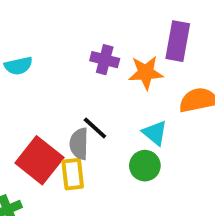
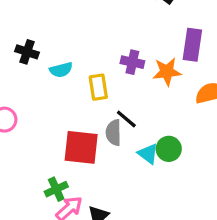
cyan triangle: (155, 133) -> (148, 154), moved
red square: (39, 160) -> (81, 147), turned -30
yellow rectangle: (73, 174) -> (98, 87), moved

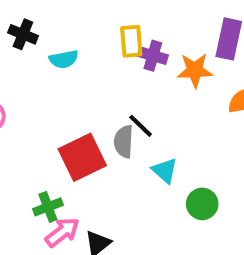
yellow rectangle: (98, 87) -> (131, 41), moved
red square: (81, 147) -> (82, 157), turned -36
green circle: (169, 149) -> (202, 204), moved

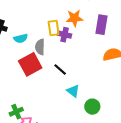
orange star: (195, 70) -> (74, 18), moved
gray semicircle: (124, 142) -> (40, 47), moved
red square: (82, 157) -> (30, 64), moved

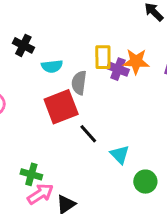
orange star: (74, 18) -> (136, 61), moved
black line: (60, 69) -> (88, 134), moved
green cross: (16, 112) -> (31, 174), turned 32

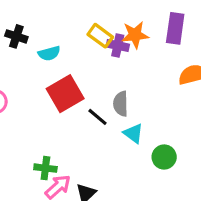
yellow rectangle: (103, 57) -> (100, 36), turned -45
gray semicircle: (79, 83) -> (121, 104), moved

